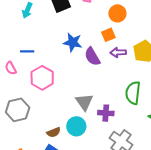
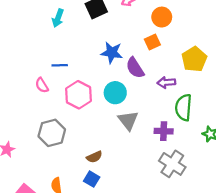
purple arrow: (118, 52) -> (166, 82), moved
purple cross: (106, 113) -> (164, 131), moved
cyan circle: (76, 126) -> (115, 93), moved

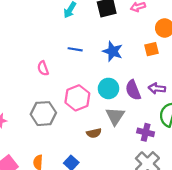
blue line: (60, 65) -> (75, 49), moved
purple semicircle: (135, 68) -> (133, 90), moved
pink hexagon: (78, 95) -> (77, 98), moved
brown semicircle: (94, 157) -> (94, 133), moved

